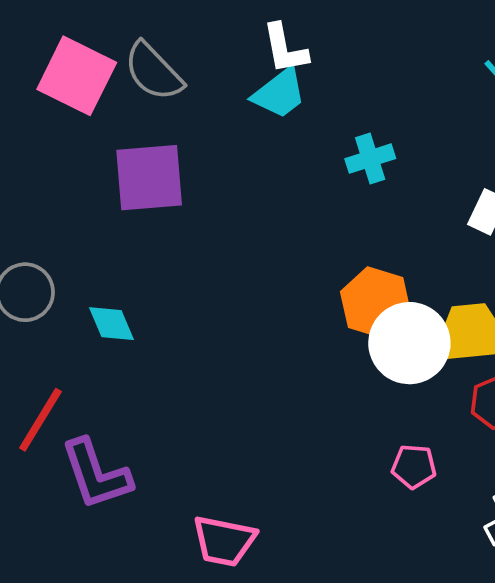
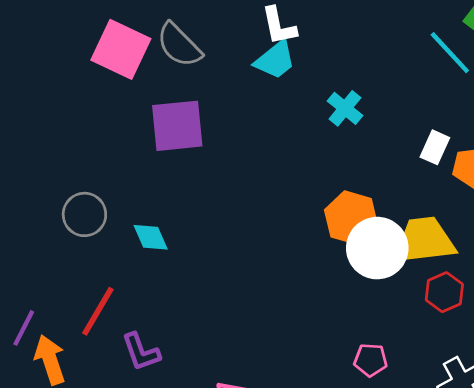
cyan cross: (370, 159) -> (345, 108), turned -32
pink pentagon: (414, 466) -> (370, 360), moved
purple L-shape: (96, 474) -> (141, 352), size x0.7

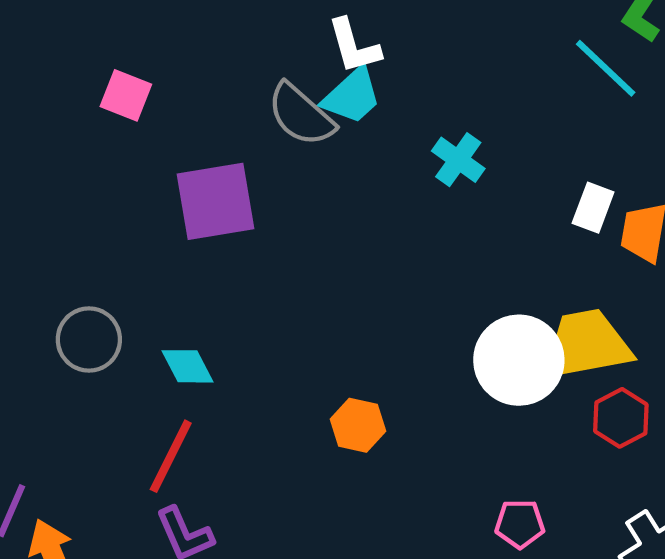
gray semicircle: (179, 45) -> (301, 115), moved
pink square: (121, 49) -> (126, 95), size x0.6
orange hexagon: (351, 218) -> (358, 425), moved, size x0.7
red line: (98, 311) -> (171, 456), moved

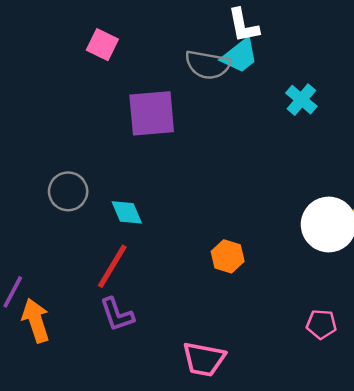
gray semicircle: (301, 115) -> (208, 65), turned -36

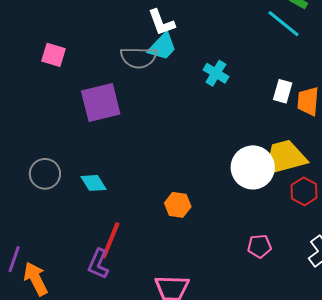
red line: (112, 266) -> (111, 240), moved
purple L-shape: (117, 314) -> (98, 264), turned 52

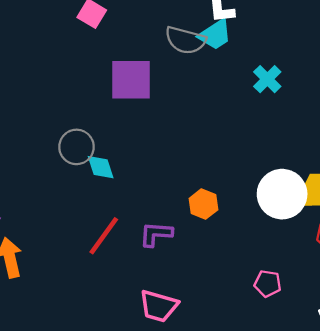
gray circle: (45, 174) -> (76, 147), moved
orange hexagon: (178, 205) -> (203, 204), moved
purple L-shape: (98, 264) -> (156, 234), moved, turned 56

